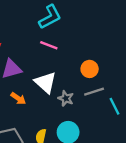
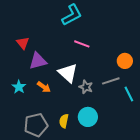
pink line: (49, 45) -> (82, 44), moved
orange circle: (90, 69) -> (125, 61), moved

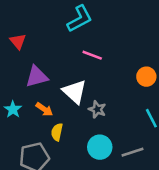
red triangle: (23, 43) -> (18, 41), moved
gray line: (111, 81) -> (132, 152), moved
yellow semicircle: (64, 121) -> (57, 132), moved

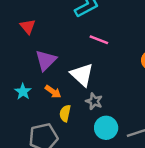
purple triangle: (37, 77) -> (46, 60), turned -30
gray star: (97, 109) -> (94, 101), moved

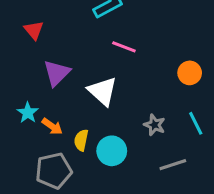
orange arrow: (53, 92) -> (52, 126), moved
gray star: (94, 101) -> (155, 125), moved
cyan circle: (106, 128) -> (112, 151), moved

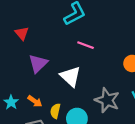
cyan star: (28, 113) -> (11, 102), moved
gray star: (155, 125) -> (107, 100), size x1.6

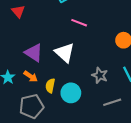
purple triangle: (38, 63) -> (34, 53), moved, turned -42
gray star: (107, 100) -> (100, 75), size x0.7

